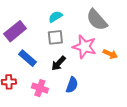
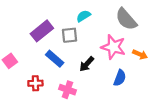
gray square: (55, 37) -> (70, 35), moved
blue semicircle: (72, 85) -> (120, 78), moved

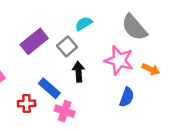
gray square: (70, 35) -> (67, 46), turned -35
blue rectangle: (55, 59) -> (49, 88), moved
black arrow: (87, 64) -> (79, 72), moved, turned 133

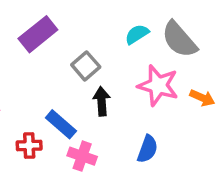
cyan semicircle: (84, 24) -> (137, 34), moved
purple rectangle: (34, 41) -> (38, 34), moved
blue semicircle: (127, 97) -> (148, 149), moved

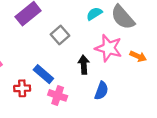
black arrow: (102, 101) -> (84, 65), moved

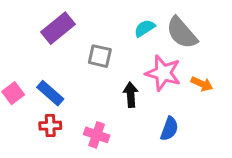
gray square: (60, 35) -> (100, 56), turned -36
blue rectangle: (43, 74) -> (50, 93), moved
blue semicircle: (101, 91) -> (169, 129), moved

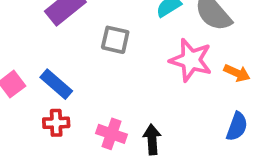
black arrow: (131, 95) -> (152, 139), moved
blue semicircle: (169, 129) -> (237, 126), moved

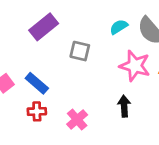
pink cross: (111, 134) -> (77, 119), turned 30
black arrow: (152, 139) -> (124, 106), moved

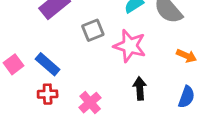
gray square: (80, 51) -> (93, 30), turned -35
pink star: (135, 66) -> (130, 46), moved

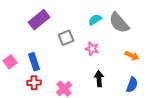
pink star: (130, 46) -> (92, 49), size x0.6
blue rectangle: (48, 64) -> (34, 62), turned 30

